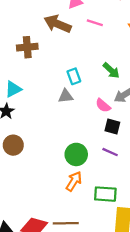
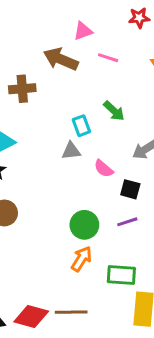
green arrow: (111, 70) -> (114, 111), moved
pink semicircle: (103, 105) -> (104, 169), moved
purple line: (110, 152) -> (127, 222), turned -42

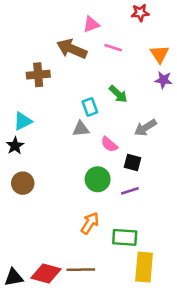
green circle: (84, 225) -> (98, 179), moved

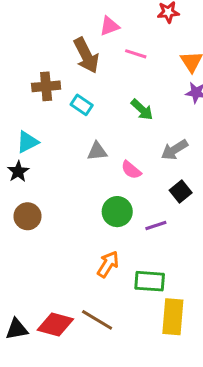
brown arrow: (72, 49) -> (86, 55), turned -140
cyan rectangle: (90, 107) -> (82, 105), moved, turned -36
black square: (132, 162) -> (181, 192), moved, turned 36
brown line: (81, 270) -> (97, 320), turned 32

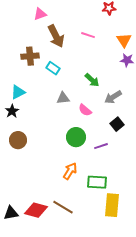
pink triangle: (109, 26) -> (40, 14), moved
green arrow: (142, 110) -> (92, 80), moved

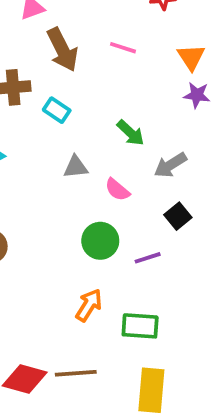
yellow rectangle: (112, 205) -> (151, 390), moved
brown line: (63, 207) -> (76, 373), turned -35

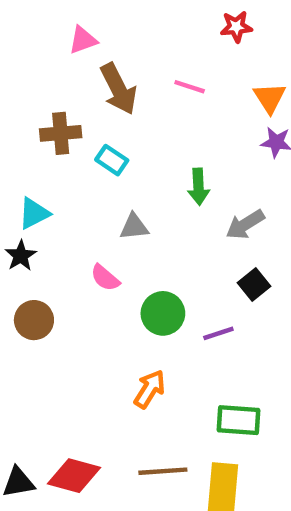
green arrow: (131, 133) -> (198, 187), turned 44
pink semicircle: (117, 190) -> (105, 278), moved
green rectangle: (140, 326) -> (238, 420), moved
brown line: (76, 373) -> (163, 471), moved

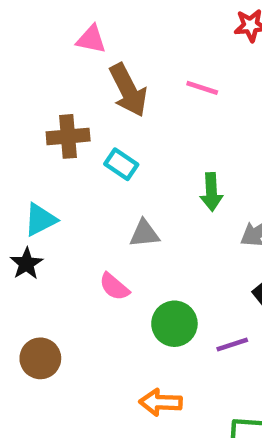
pink triangle: (83, 40) -> (91, 39), turned 32
brown circle: (34, 320) -> (40, 358), moved
orange arrow: (150, 389) -> (161, 402), turned -120

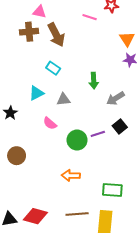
pink line: (202, 88) -> (90, 17), moved
brown cross: (68, 136) -> (29, 32), moved
cyan triangle: (40, 220) -> (36, 93), moved
purple line: (232, 344) -> (98, 134), moved

